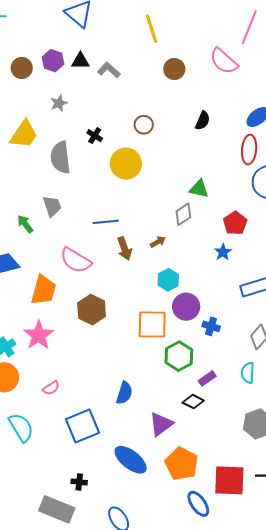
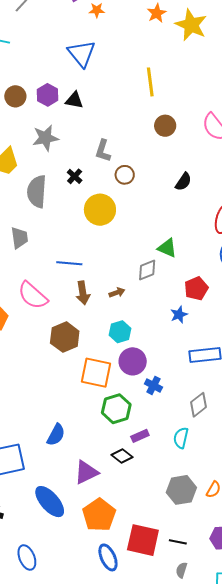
gray L-shape: (109, 70) -> (103, 151), moved, turned -125
gray star: (59, 103) -> (45, 138), size x1.5
brown hexagon: (92, 310) -> (65, 337), moved

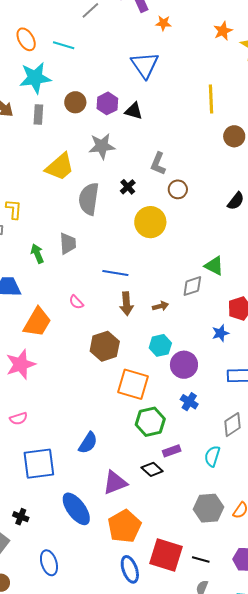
brown circle: (165, 126) -> (234, 136), moved
pink semicircle: (33, 295) -> (76, 302), size x0.5
purple circle: (133, 361) -> (184, 365), moved

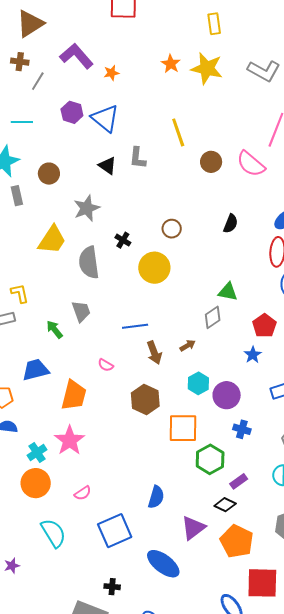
purple hexagon: (107, 103) -> (72, 112), moved
black triangle: (134, 111) -> (107, 166), turned 36
gray L-shape: (158, 164) -> (138, 158), moved
orange pentagon: (124, 526) -> (237, 541), moved

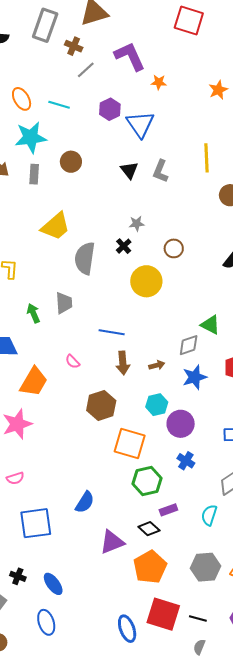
gray star: (87, 208) -> (137, 224), moved, size x0.6
blue star: (253, 355) -> (195, 377), moved, size x1.4
blue ellipse: (163, 564) -> (53, 584), moved, size x0.7

